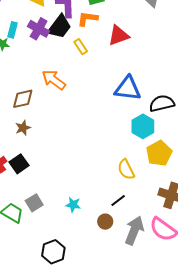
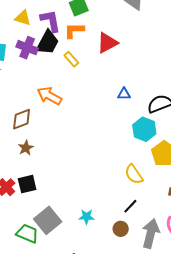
blue triangle: (128, 88) -> (124, 94), size x0.5
black square: (19, 164) -> (27, 184), turned 30
gray square: (34, 203) -> (48, 220), size x1.5

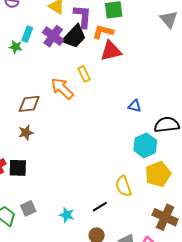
red triangle: (107, 43) -> (111, 51), moved
yellow rectangle: (71, 59) -> (84, 74), moved
black line: (130, 206) -> (100, 207), moved
gray square: (48, 220) -> (28, 208), size x0.6

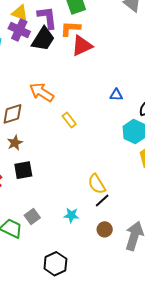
purple cross: (53, 36) -> (19, 30), moved
yellow rectangle: (84, 74) -> (69, 120), moved
black square: (18, 168) -> (23, 170), moved
yellow semicircle: (123, 186) -> (97, 184), moved

